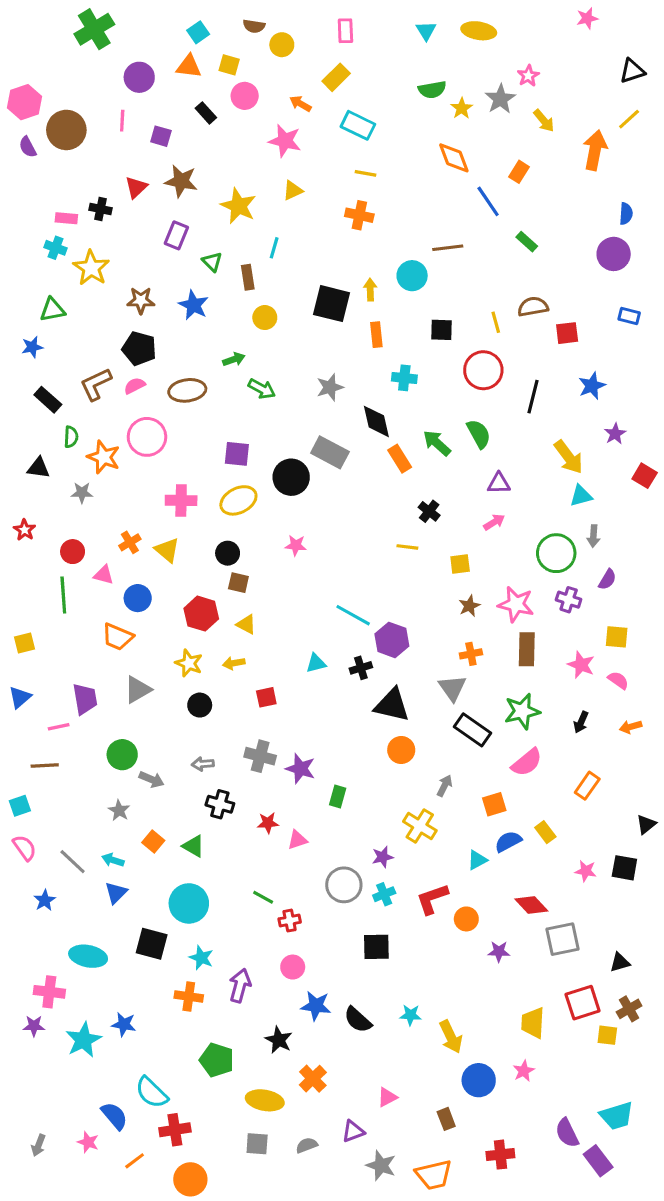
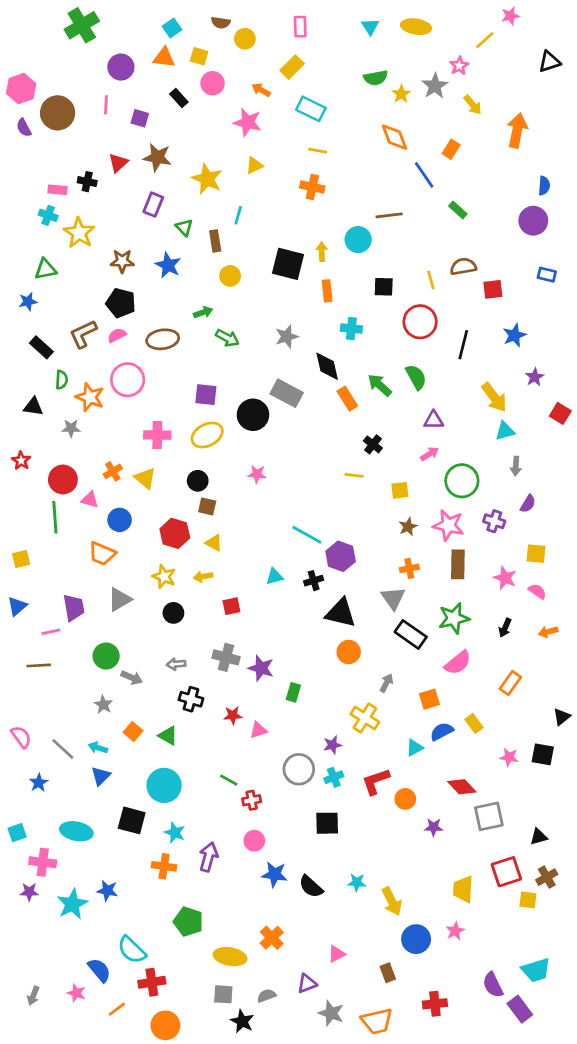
yellow line: (629, 119) -> (485, 40), moved
red circle: (73, 552) -> (63, 479), size x1.4
green circle: (556, 553) -> (462, 481), moved
cyan square: (20, 806) -> (17, 833), moved
black star: (279, 1040) -> (242, 1021), moved

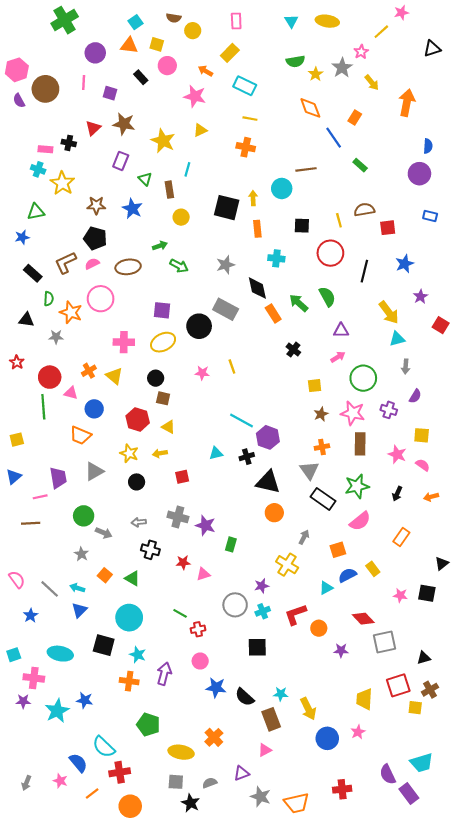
yellow line: (354, 475) -> (232, 366), moved, turned 64
brown rectangle: (388, 973) -> (271, 719), moved, size x1.5

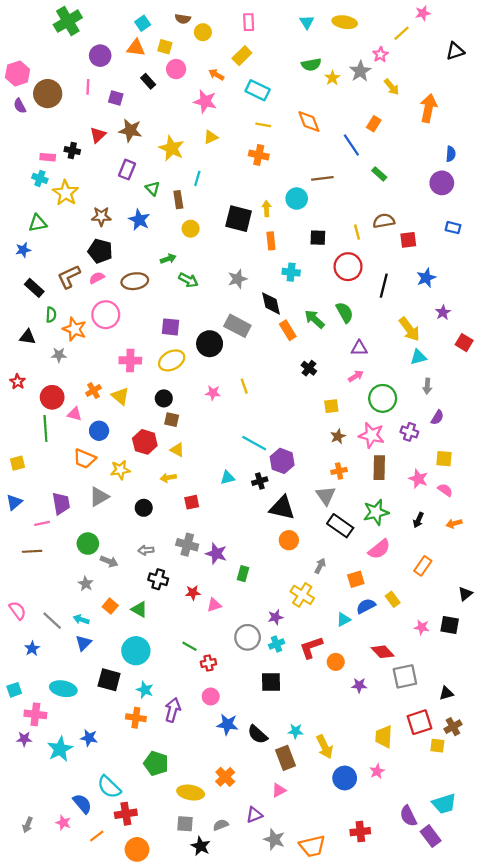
orange diamond: (310, 108) -> (309, 121), moved
yellow star: (129, 453) -> (120, 470), moved, turned -30

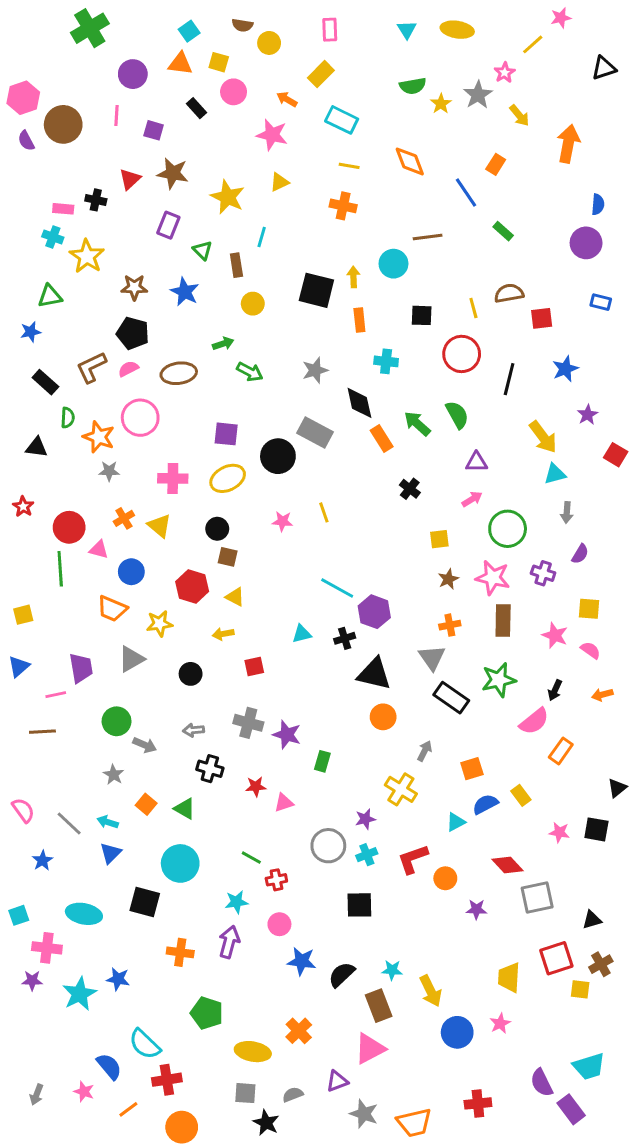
gray star: (59, 355) -> (109, 471), moved
pink semicircle: (379, 549) -> (534, 721), moved
cyan star: (145, 690) -> (236, 902), moved, turned -30
black semicircle: (258, 734) -> (342, 975), turned 95
pink triangle: (279, 790) -> (370, 1049), size x1.6

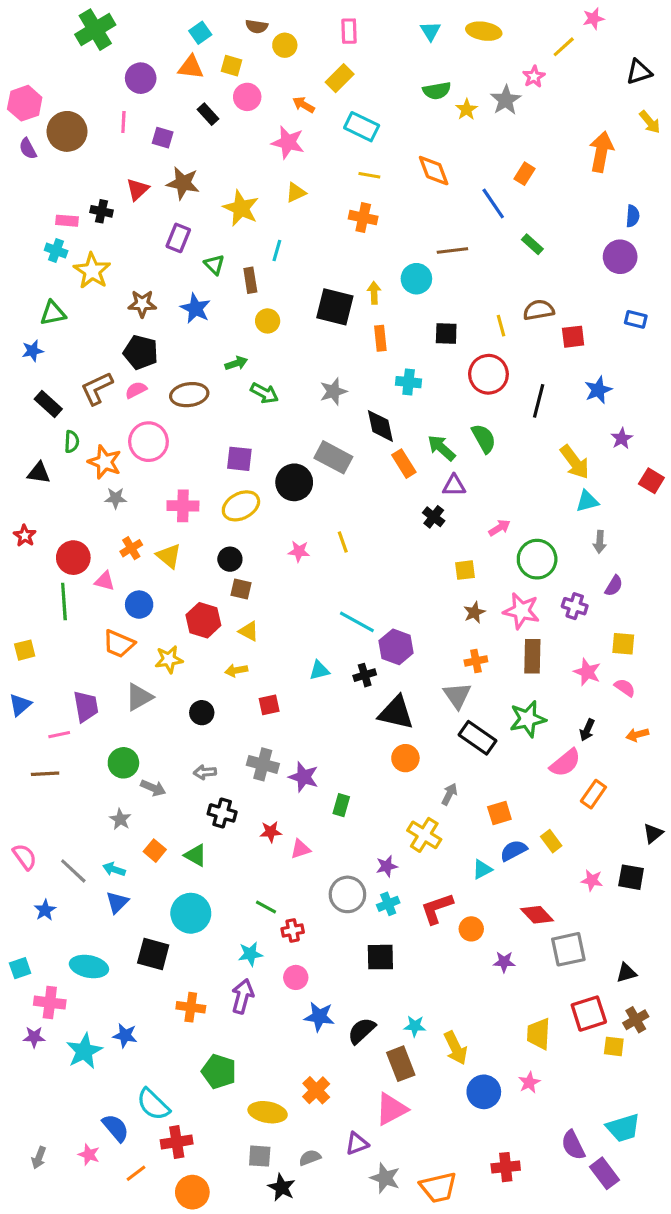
yellow arrow: (519, 116) -> (650, 122), moved
purple triangle: (476, 462) -> (454, 485), moved

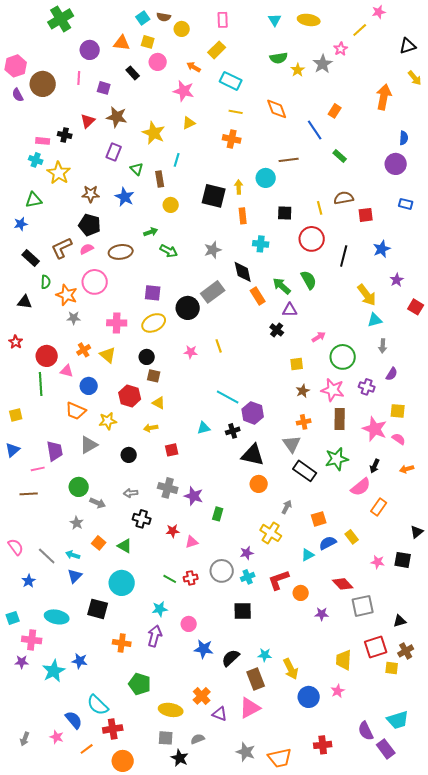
cyan square: (200, 33) -> (143, 18), moved
gray rectangle: (333, 457) -> (213, 292), turned -65
pink star: (587, 672) -> (375, 429), size x1.4
red cross: (293, 930) -> (191, 578), moved
purple triangle: (357, 1144) -> (220, 714), moved, turned 42

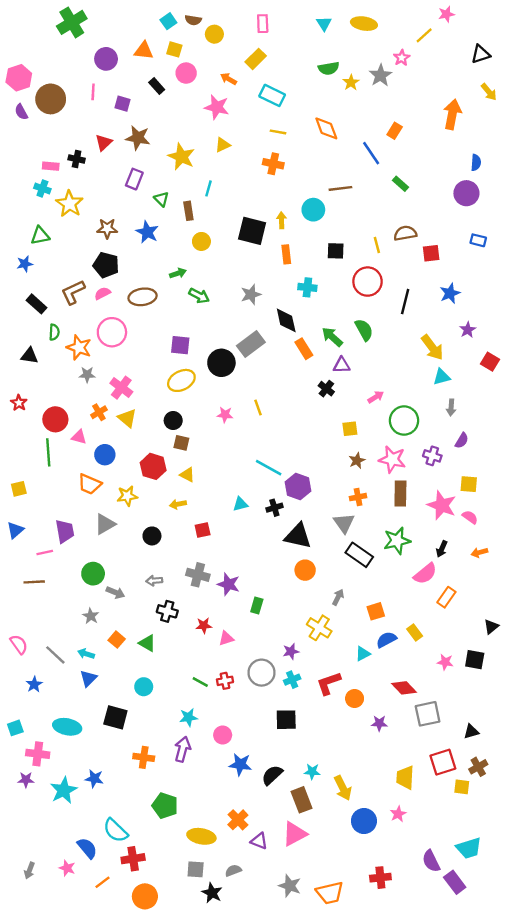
pink cross: (117, 323) -> (121, 388), moved, turned 36
cyan circle: (122, 583) -> (144, 687), size x0.6

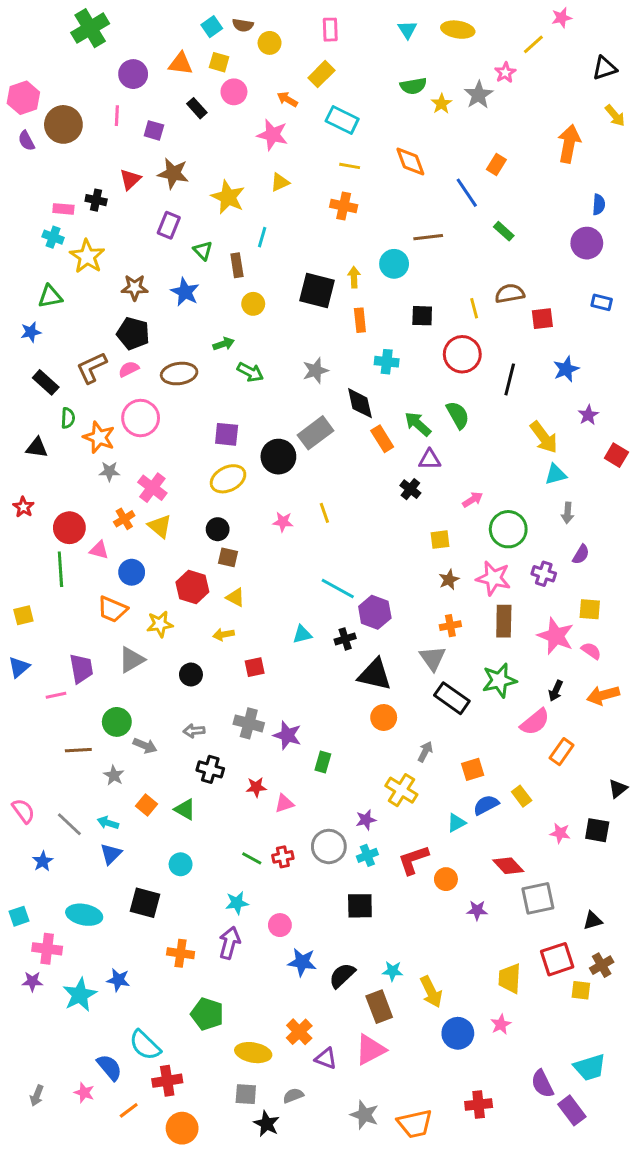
orange arrow: (479, 552) -> (603, 695), size x1.5
brown line: (34, 582) -> (78, 750), moved

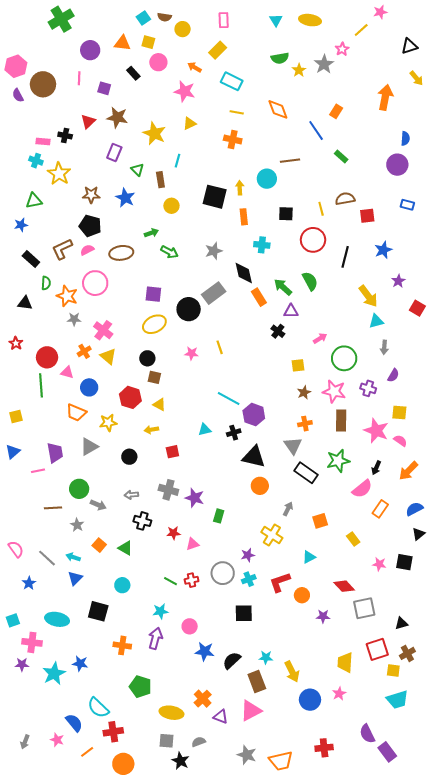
orange arrow: (603, 695) -> (408, 471), turned -30
blue semicircle: (486, 805) -> (414, 509), moved
cyan trapezoid: (590, 1067) -> (397, 700), moved

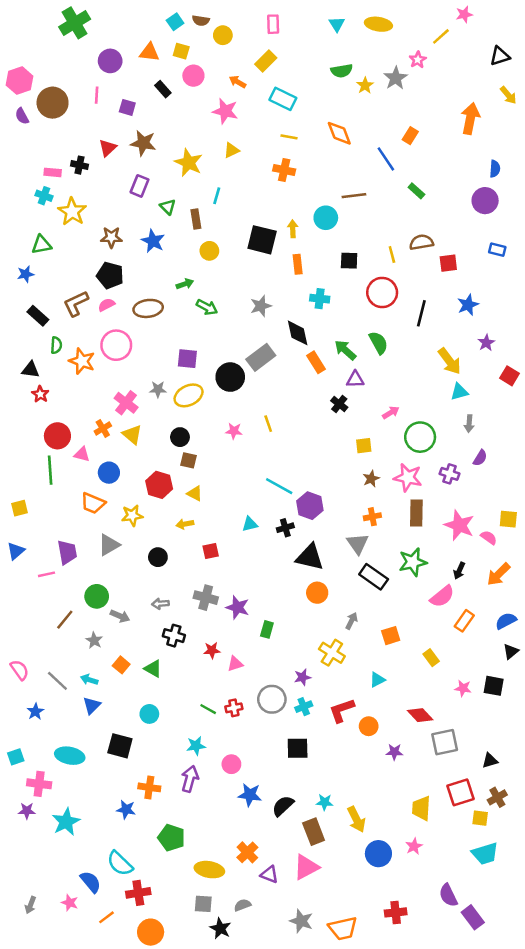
gray star: (74, 319) -> (158, 389), moved
red star: (16, 343) -> (40, 394), moved
yellow square: (399, 413) -> (508, 519), moved
brown line: (53, 508) -> (65, 620), turned -48
blue star: (80, 663) -> (126, 810), moved

